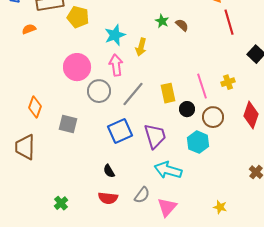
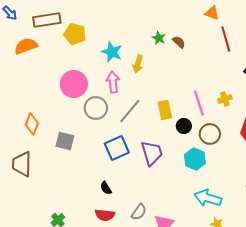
orange semicircle: (29, 29) -> (26, 46), size x1.6
cyan star: (115, 35) -> (112, 52), turned -30
cyan arrow: (168, 170) -> (208, 198), moved

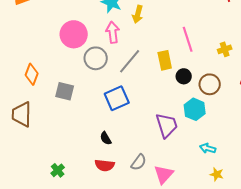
pink line: (199, 103) -> (188, 39), moved
purple trapezoid: (152, 153) -> (167, 125), moved
cyan arrow: (208, 198) -> (208, 148), size x0.6

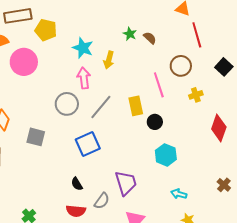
pink circle: (74, 34) -> (24, 62), moved
brown circle: (210, 84) -> (181, 66), moved
purple trapezoid: (167, 125) -> (126, 183), moved
gray semicircle: (139, 162) -> (102, 201), moved

